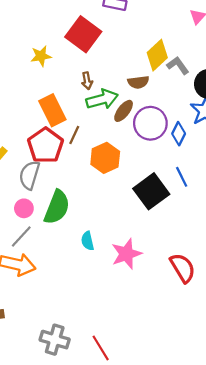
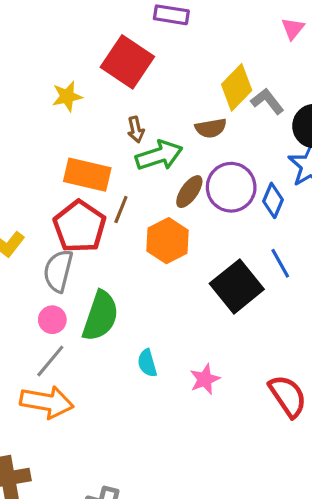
orange rectangle: (52, 110) -> (87, 175), turned -48
brown ellipse: (124, 111) -> (189, 192), moved
pink star: (126, 254) -> (205, 379), size x0.7

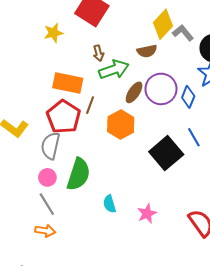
gray line: (50, 361) -> (47, 204), turned -70
orange arrow: (47, 402) -> (45, 231), size x0.6

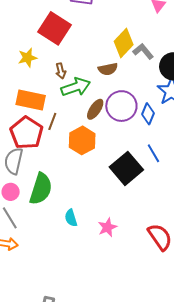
yellow star: (53, 33) -> (27, 58), moved

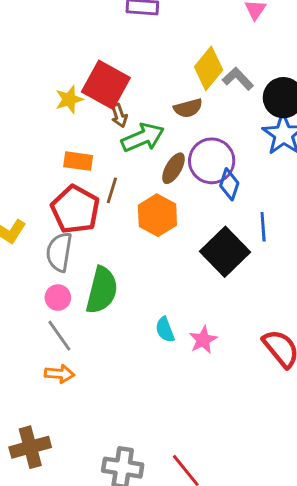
red square: (54, 28) -> (106, 85), moved
orange rectangle: (31, 100) -> (78, 161), size x0.7
blue diamond: (148, 114) -> (229, 184), moved
blue line: (153, 153) -> (263, 227), turned 30
cyan semicircle: (71, 218) -> (165, 330), moved

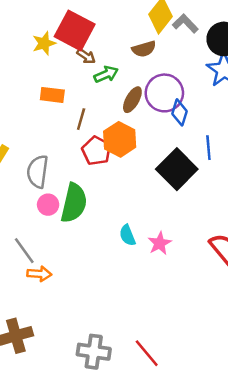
brown arrow: (119, 116) -> (86, 56), turned -36
green arrow: (143, 137) -> (106, 74), size x0.7
red pentagon: (75, 209) -> (96, 151), moved, size x0.7
pink circle: (58, 298) -> (48, 205), moved
gray line: (59, 336) -> (24, 251), moved

